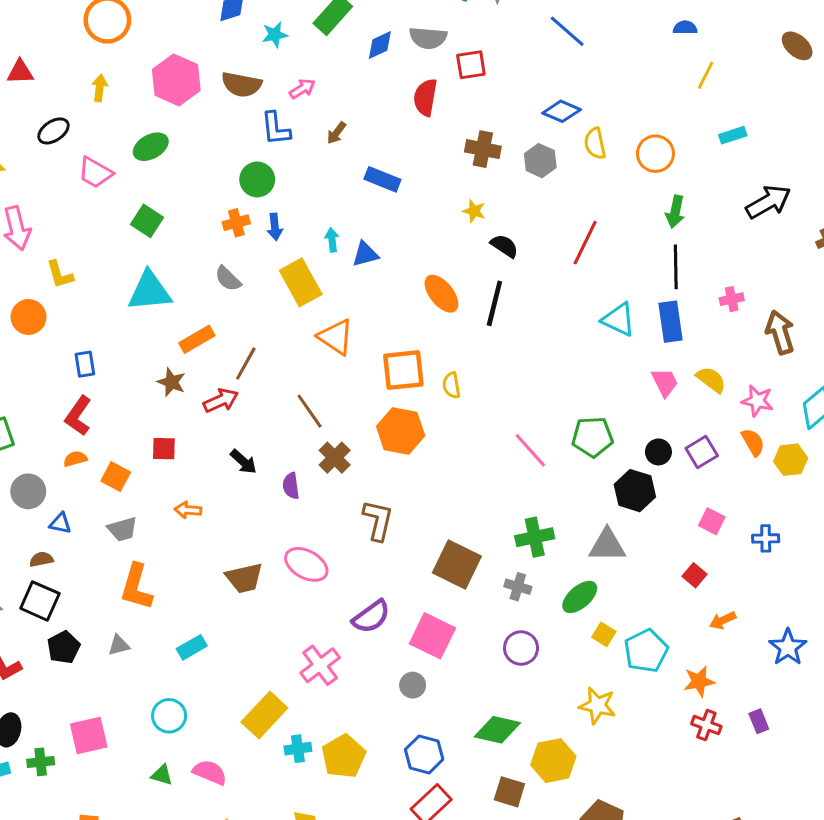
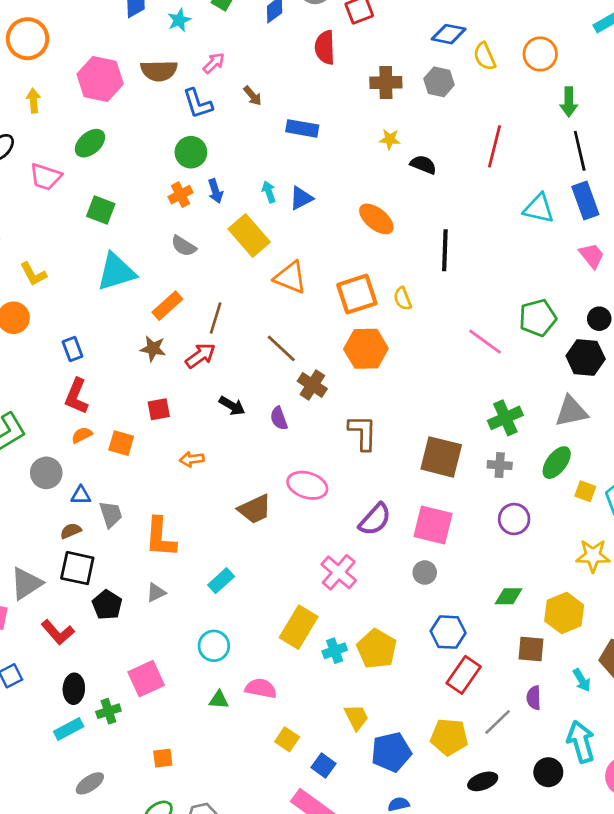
brown arrow: (336, 133) -> (253, 96), turned -65
black line: (494, 303) -> (445, 250), moved
gray trapezoid: (122, 529) -> (111, 514), moved, turned -80
green diamond: (497, 730) -> (509, 596), size x0.7

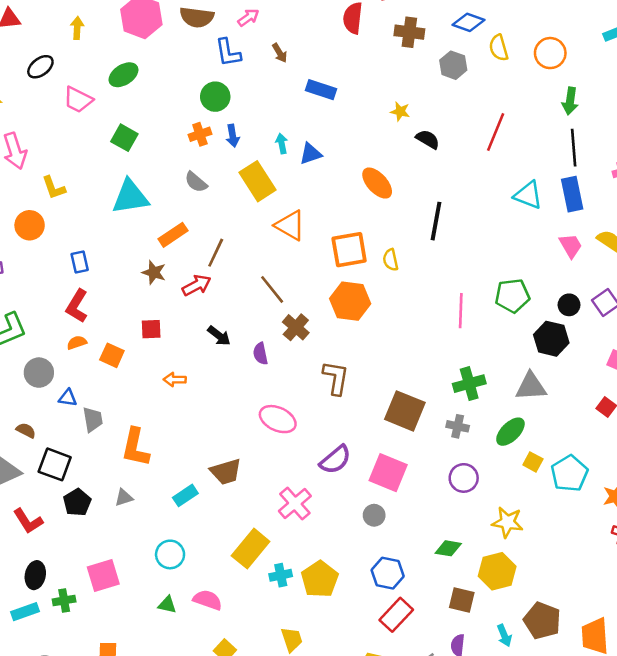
brown cross: (386, 83) -> (409, 32), moved
pink line: (485, 342) -> (461, 311), turned 48
brown trapezoid: (255, 509) -> (226, 472), moved
brown semicircle: (71, 531) -> (26, 430), moved, turned 42
yellow star: (593, 556) -> (507, 522), moved

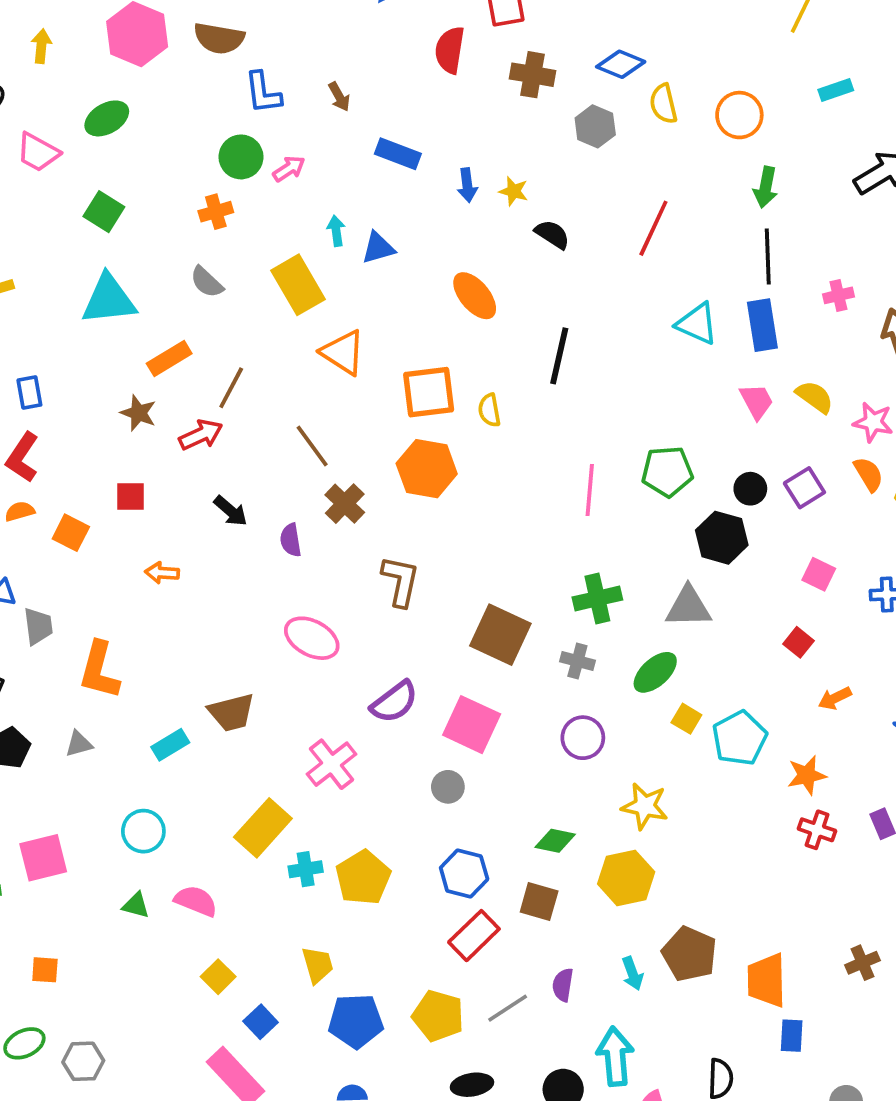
pink arrow: (248, 18) -> (289, 169), moved
blue arrow: (233, 136) -> (467, 185), moved
brown square: (462, 600) -> (539, 902), moved

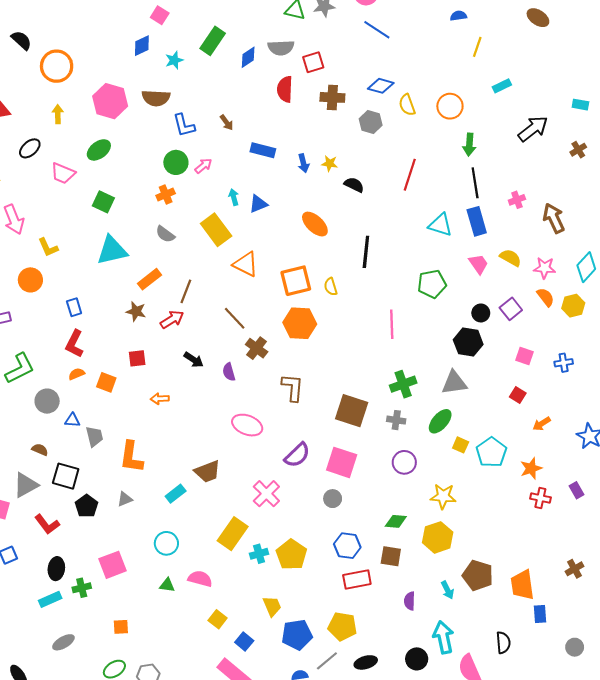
green pentagon: (667, 471) -> (432, 284), moved
red rectangle: (474, 936) -> (357, 579), turned 40
gray line: (508, 1008) -> (327, 661), moved

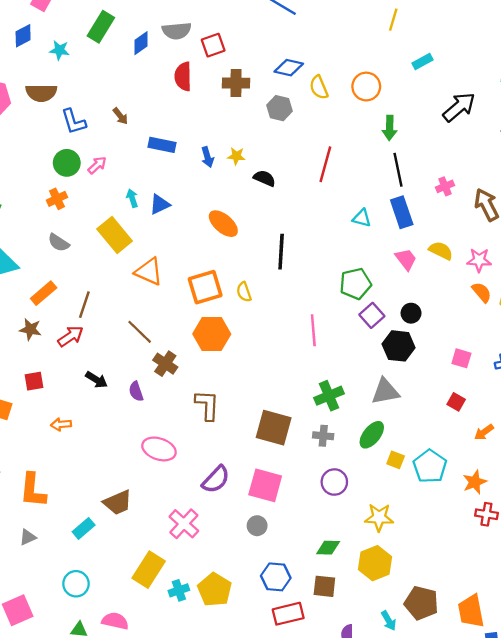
cyan star: (174, 60) -> (59, 50), turned 30
cyan triangle: (440, 225) -> (362, 218), size x0.7
purple square: (511, 309) -> (372, 315), moved

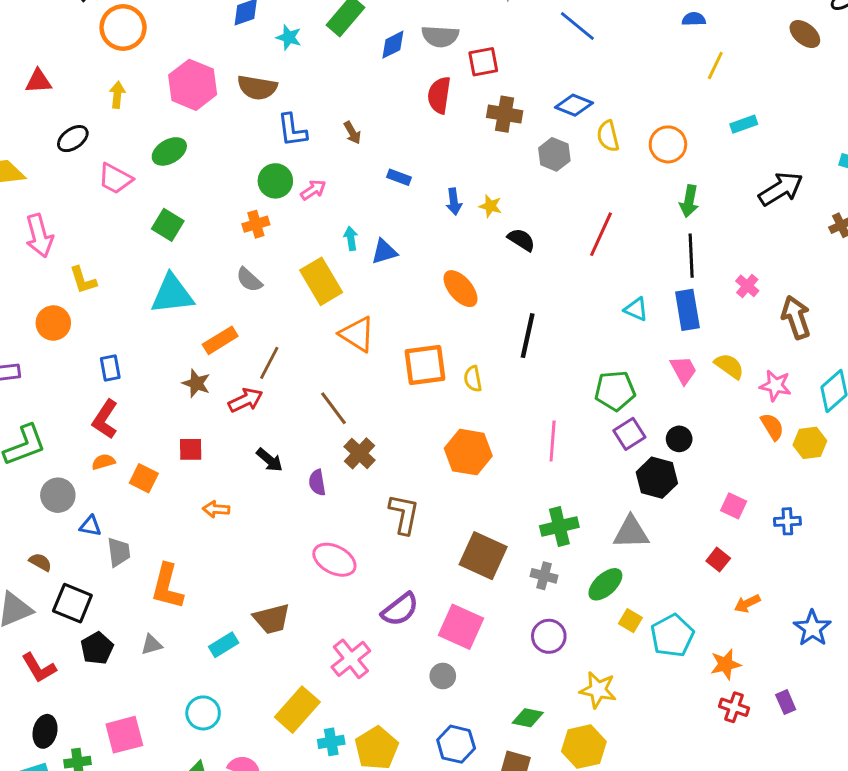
blue rectangle: (162, 145) -> (399, 177), size x0.7
pink cross: (445, 186) -> (747, 286), turned -36
orange hexagon: (212, 334) -> (468, 452), moved

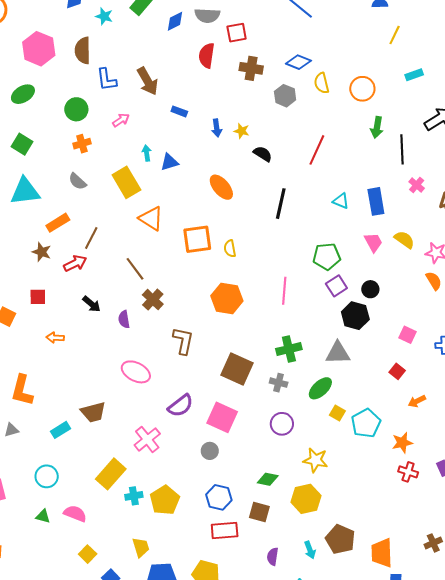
brown semicircle: (257, 88) -> (83, 50), turned 80
brown arrow: (352, 133) -> (148, 81), size x1.8
green circle: (275, 181) -> (76, 109), moved
black line: (691, 256) -> (402, 149), moved
black line: (528, 336) -> (281, 204), moved

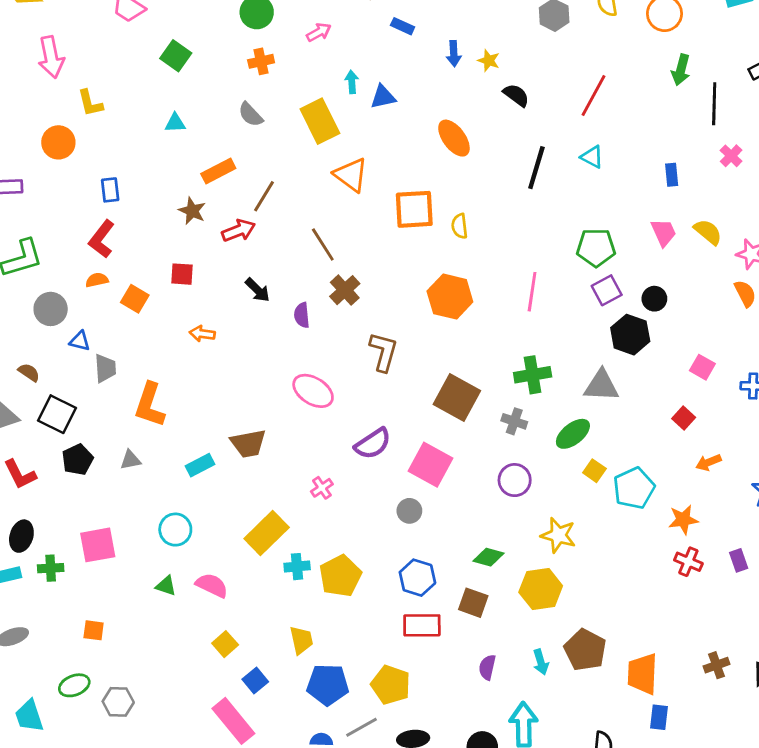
cyan triangle: (25, 191) -> (175, 123), size x0.5
cyan triangle: (341, 201) -> (592, 157), moved
blue rectangle: (376, 201) -> (672, 175), size x0.6
pink cross: (147, 439) -> (322, 488), size x0.6

